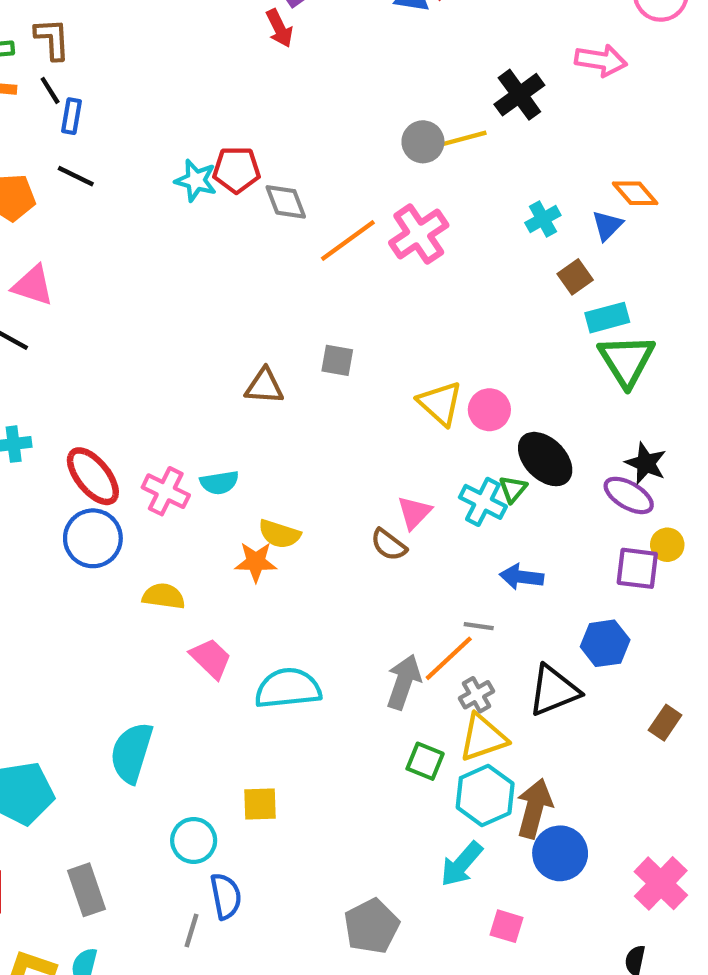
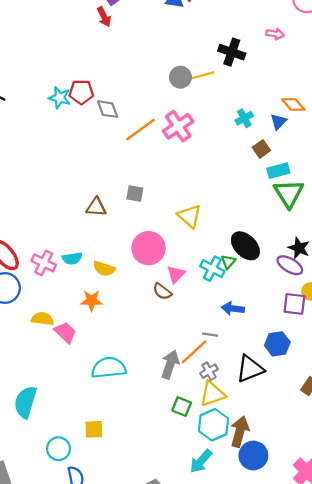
pink arrow: (601, 60) -> (275, 34), size x0.7
black cross: (519, 95) -> (232, 52), turned -35
pink circle: (489, 410) -> (149, 248), moved, size x1.5
yellow semicircle: (279, 534) -> (104, 269), moved
pink trapezoid: (211, 658) -> (65, 332), moved

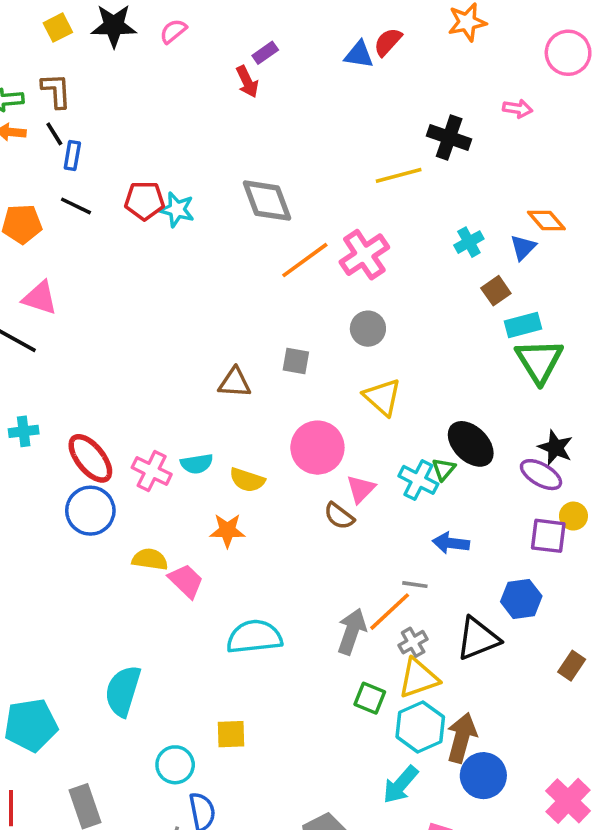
gray circle: (180, 77) -> (368, 329), moved
red pentagon: (81, 92) -> (144, 201), moved
gray diamond: (108, 109) -> (267, 201), moved, size x1.4

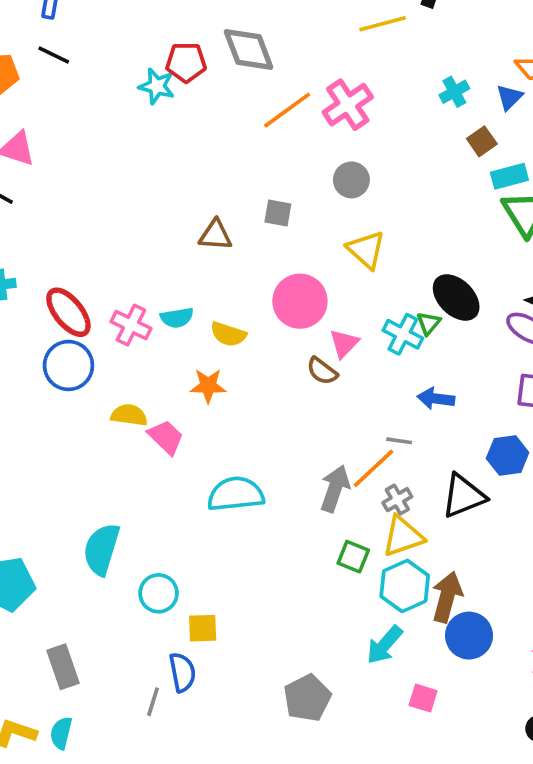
red pentagon: (144, 201) -> (186, 62), moved
cyan star: (177, 210) -> (157, 86), moved
yellow square: (231, 734) -> (203, 628), moved
cyan circle: (175, 765) -> (159, 593), moved

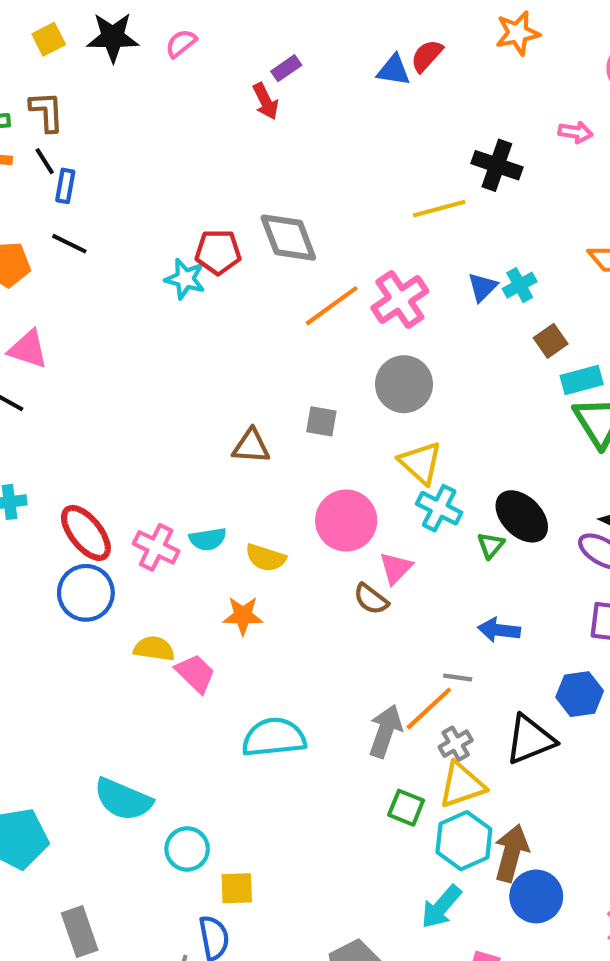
blue triangle: (509, 97) -> (482, 287), moved
gray circle: (351, 180) -> (404, 384), size x1.4
cyan cross: (403, 334) -> (439, 508), moved
cyan semicircle: (102, 549) -> (123, 799), turned -84

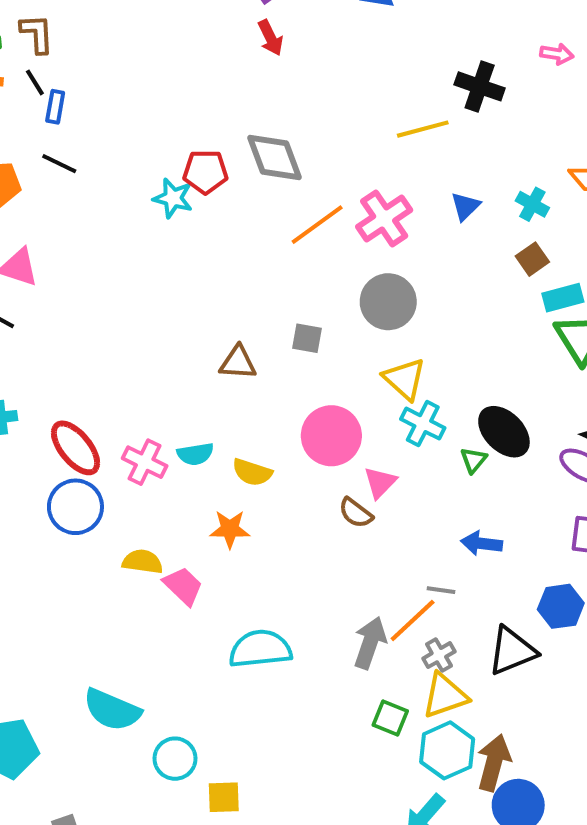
red arrow: (266, 101) -> (270, 38), moved
cyan cross: (520, 285) -> (532, 204), moved, turned -32

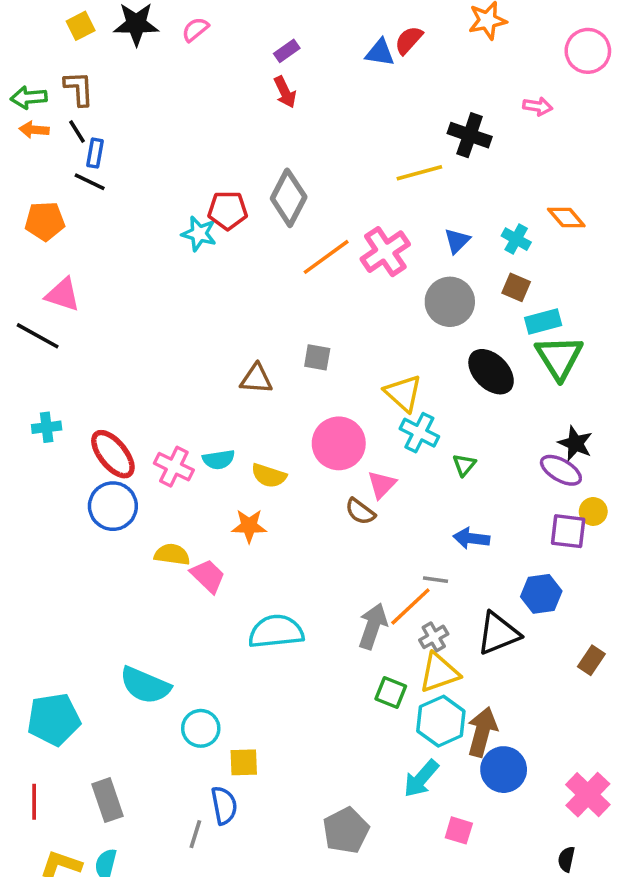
gray diamond: (274, 158) -> (289, 198), turned 48
black line: (59, 164) -> (90, 182), moved
brown square: (532, 259) -> (516, 287), turned -32
gray circle: (388, 302) -> (450, 302), moved
black ellipse: (504, 432) -> (491, 372), moved

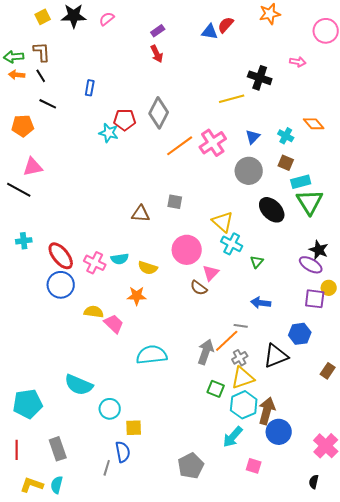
blue rectangle: (95, 153) -> (90, 88), moved
pink triangle: (63, 295) -> (33, 167), turned -30

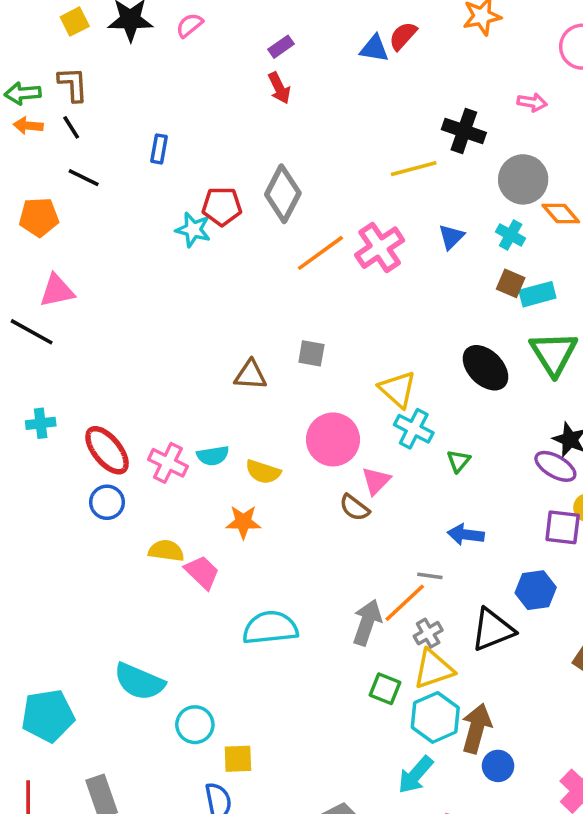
gray circle: (249, 171) -> (523, 179), moved
cyan rectangle: (301, 182) -> (537, 294), moved
blue circle: (61, 285) -> (107, 502), size x0.7
blue circle: (279, 432) -> (498, 766), size x0.7

